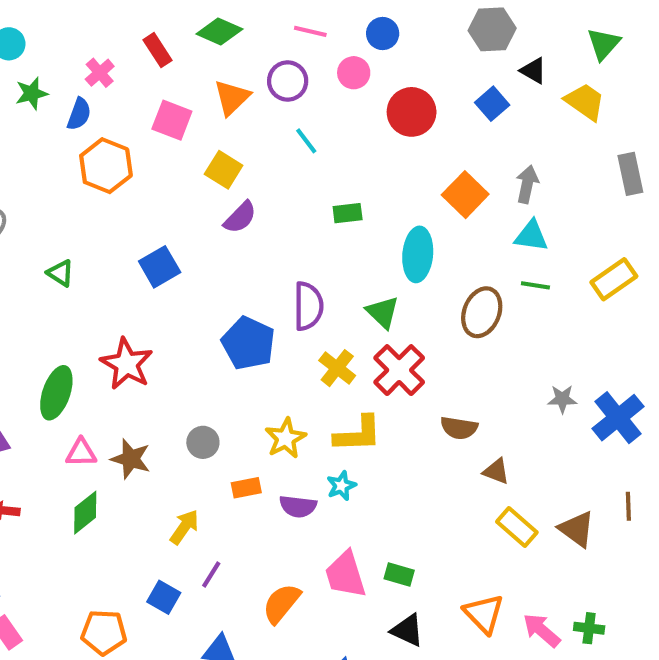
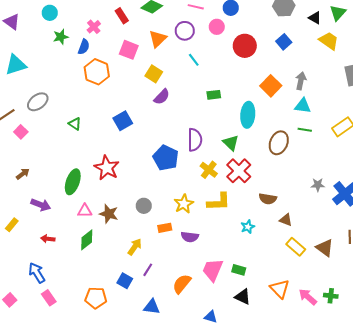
black triangle: (533, 71) -> (315, 18), moved
cyan star: (341, 486) -> (248, 227), moved
pink trapezoid: (345, 575) -> (213, 270), turned 40

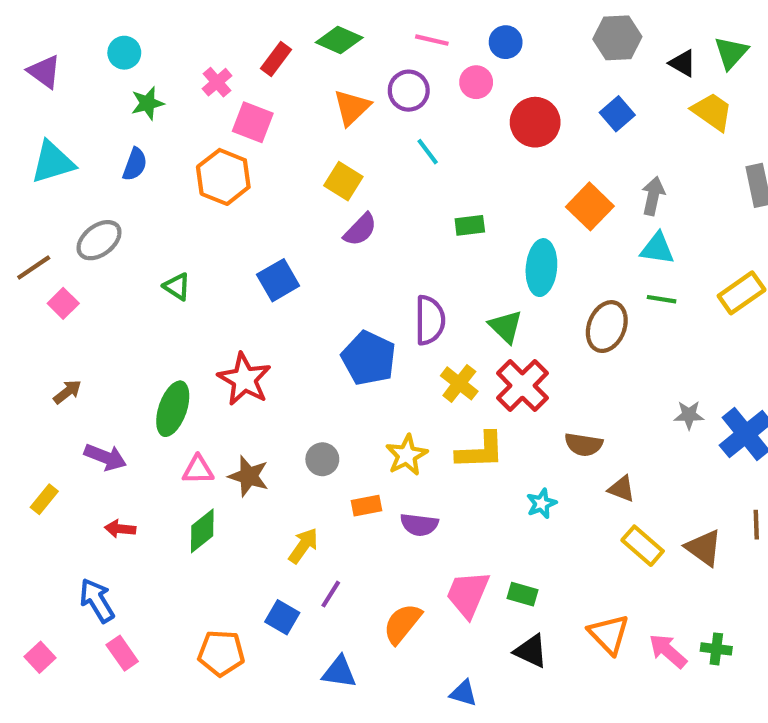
red rectangle: (122, 16) -> (276, 59), turned 70
blue semicircle: (84, 47) -> (135, 164), moved
pink square: (129, 50) -> (253, 122), moved

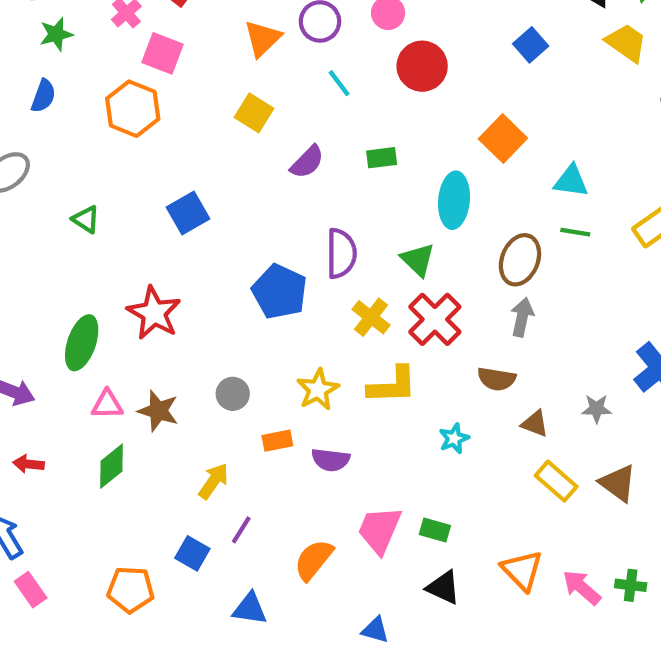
red circle: (535, 122) -> (422, 66), moved
gray arrow: (653, 196) -> (522, 317), moved
purple semicircle: (360, 230) -> (307, 162), moved
gray star: (689, 415) -> (597, 409), moved

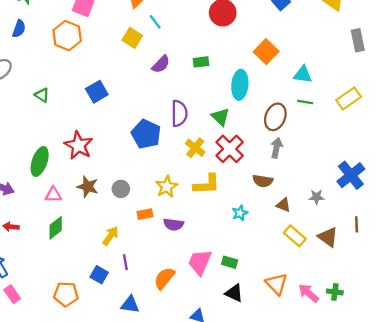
cyan line: (339, 83) -> (155, 22), moved
brown star: (158, 411) -> (88, 187), moved
purple line: (241, 530) -> (125, 262), turned -42

